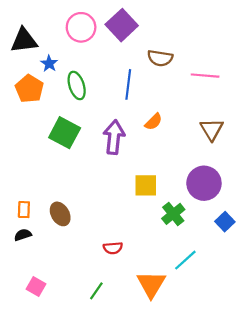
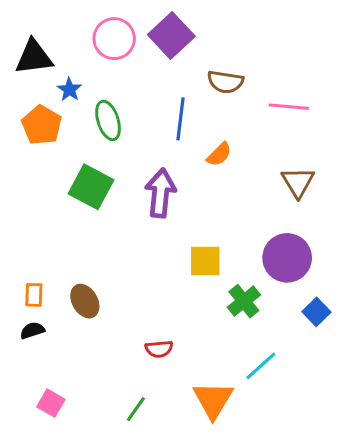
orange semicircle: (153, 122) -> (219, 154), moved

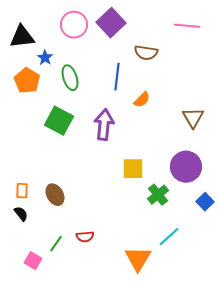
pink line: (289, 107) -> (187, 26), moved
black semicircle: (32, 330) -> (21, 214), turned 70
red semicircle: (159, 349) -> (85, 237), moved
green line: (136, 409) -> (56, 244), moved

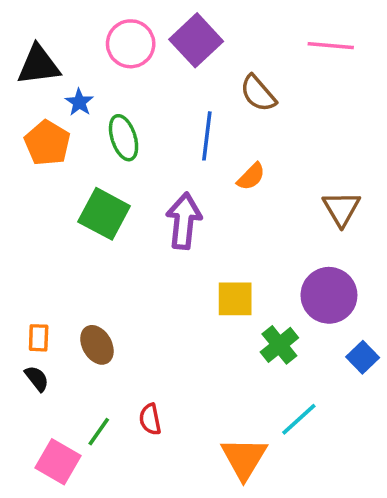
brown semicircle: (146, 53) -> (258, 93), turned 40
red semicircle: (85, 237) -> (150, 419), turned 84
pink square: (33, 261) -> (58, 462), size x1.4

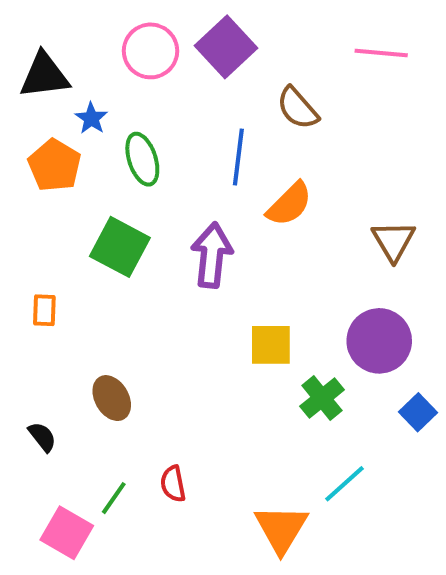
orange semicircle: (251, 177) -> (289, 204), size x1.4
orange rectangle: (39, 338) -> (44, 310), moved

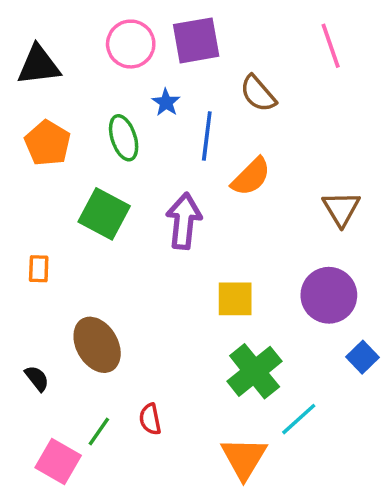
purple square: (226, 47) -> (196, 40), turned 33
pink line: (381, 53) -> (331, 46), turned 66
blue star: (91, 118) -> (166, 102), moved
brown ellipse: (112, 398) -> (97, 345), size x1.4
green cross: (322, 398) -> (255, 371), moved, size x1.4

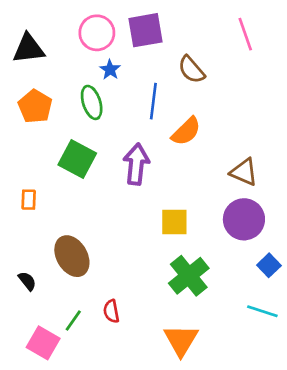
blue star: (166, 102) -> (110, 70), moved
brown triangle: (341, 209) -> (244, 172), moved, turned -36
cyan line: (299, 419) -> (262, 311), moved, turned 60

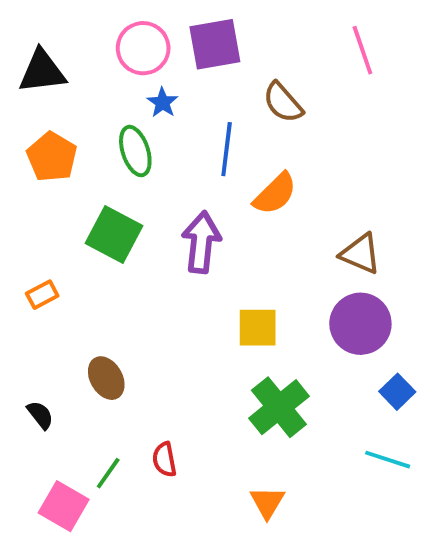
orange rectangle: (29, 200) -> (42, 295), turned 60
brown ellipse: (72, 256) -> (106, 378), size x0.7
orange triangle: (181, 340) -> (267, 502), size x0.7

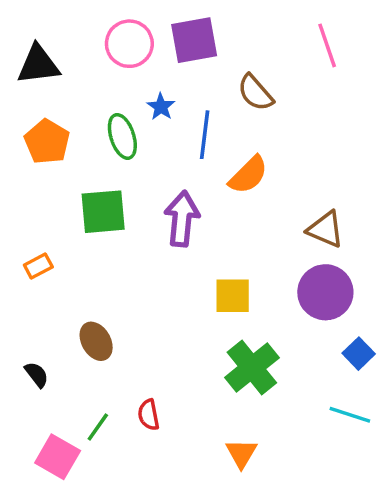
blue star: (163, 102) -> (161, 107), moved
green square: (114, 234) -> (103, 212), turned -33

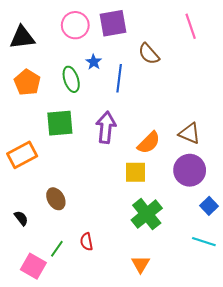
orange semicircle: (248, 175) -> (149, 143), moved
orange rectangle: (38, 266) -> (22, 155), size x1.8

